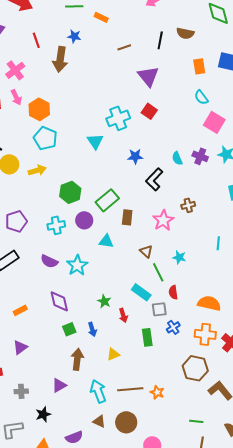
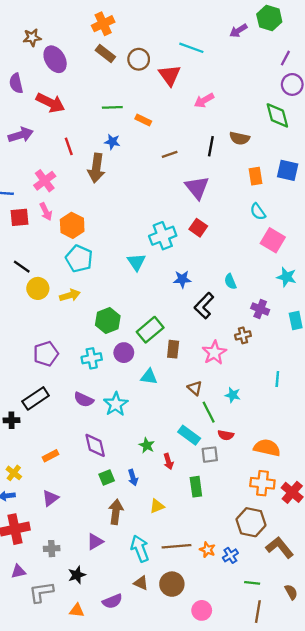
purple cross: (200, 156) -> (260, 309), moved
red semicircle: (173, 292) -> (226, 435), turned -72
blue cross: (173, 327) -> (230, 555), moved

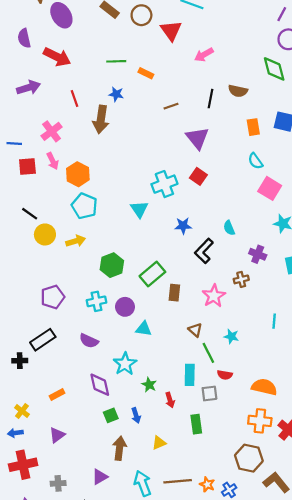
purple circle: (124, 353) -> (125, 307), moved
cyan triangle: (149, 377) -> (144, 329), moved
cyan star: (116, 404) -> (125, 364), moved
cyan rectangle: (189, 435) -> (190, 375), turned 55

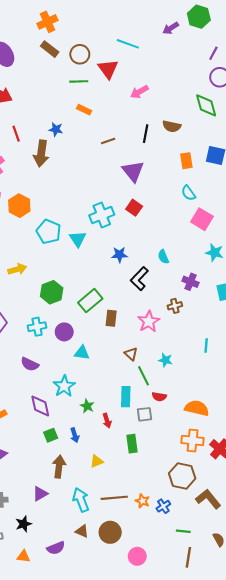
green line: (116, 61) -> (79, 81), moved
cyan pentagon: (84, 206) -> (49, 232), moved

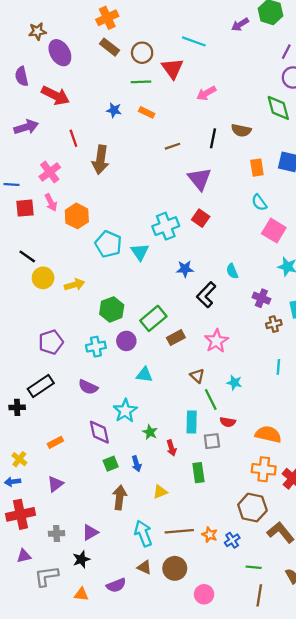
blue star: (56, 129) -> (114, 110), moved
brown cross: (175, 306) -> (274, 324), moved
brown rectangle: (111, 318) -> (176, 338), turned 56
purple circle: (64, 332) -> (126, 341), moved
purple triangle: (40, 494) -> (90, 532), moved

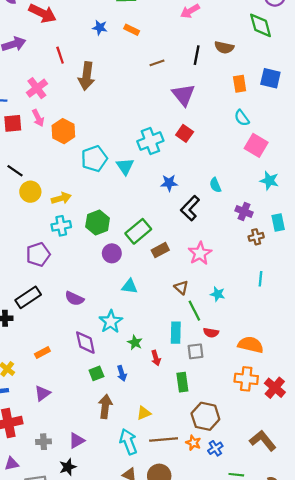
cyan pentagon: (108, 244) -> (94, 159), turned 30
cyan cross: (96, 347) -> (61, 226), moved
yellow triangle: (160, 492) -> (144, 413), moved
brown hexagon: (252, 508) -> (205, 416), moved

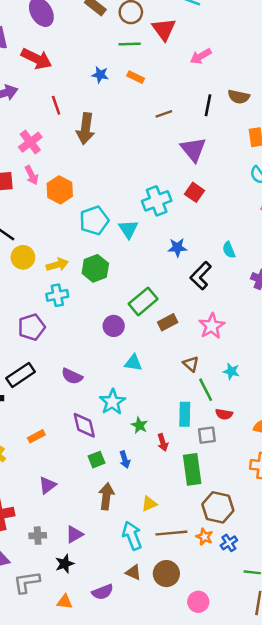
green hexagon: (98, 223) -> (95, 268), moved
green rectangle: (182, 382) -> (192, 469), size x1.4
purple triangle: (42, 393) -> (47, 485), moved

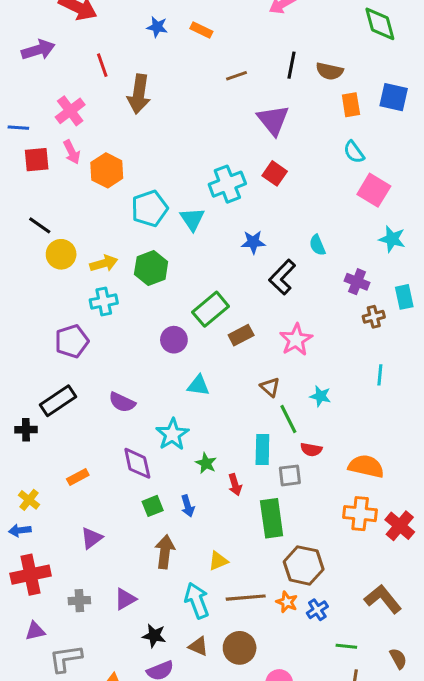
brown semicircle: (239, 97) -> (330, 71), moved
black star: (65, 564) -> (154, 636), moved, turned 30

